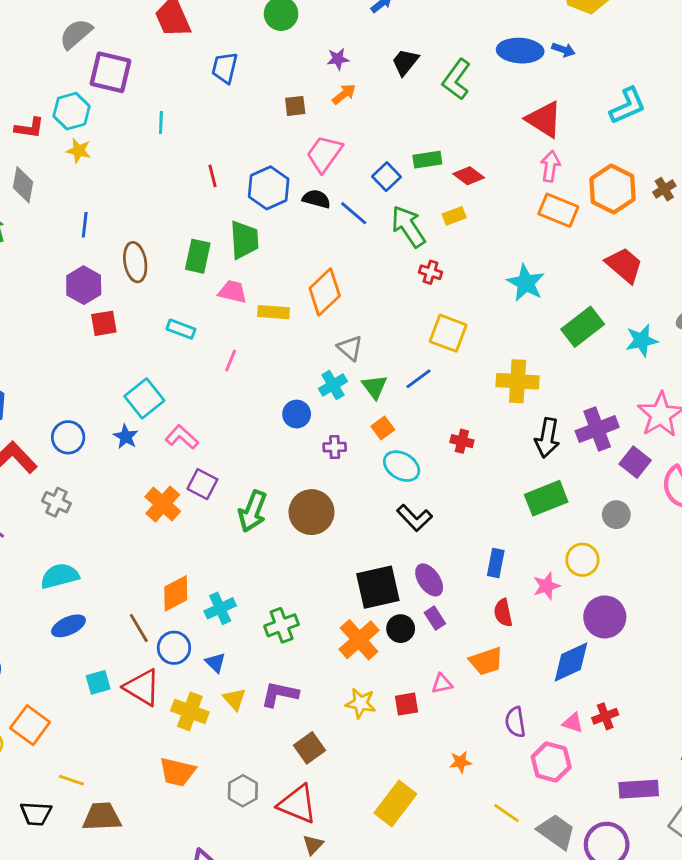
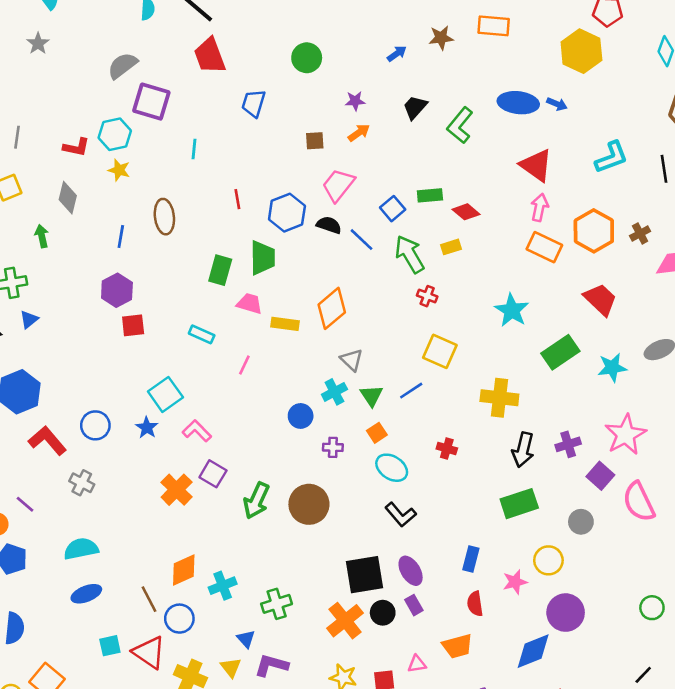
brown ellipse: (135, 262) -> (164, 217), moved
purple cross: (597, 429) -> (568, 444), size x0.7
blue triangle: (215, 663) -> (246, 639), moved

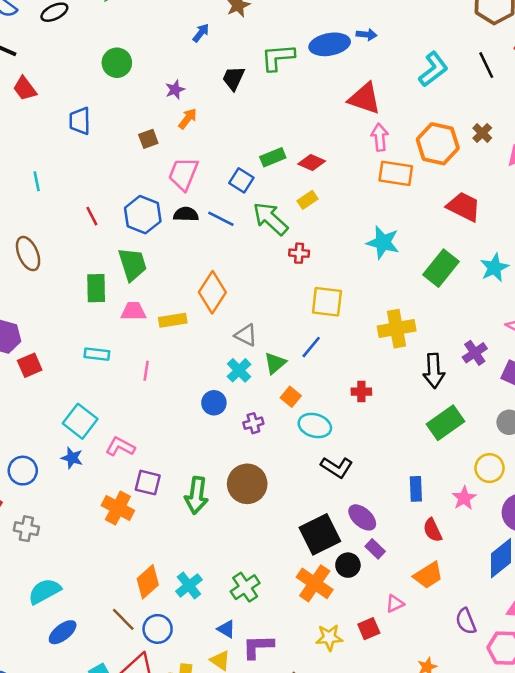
red trapezoid: (210, 56) -> (25, 89), size x0.7
green L-shape: (460, 125) -> (278, 57), moved, turned 63
green triangle: (371, 396) -> (275, 363), turned 40

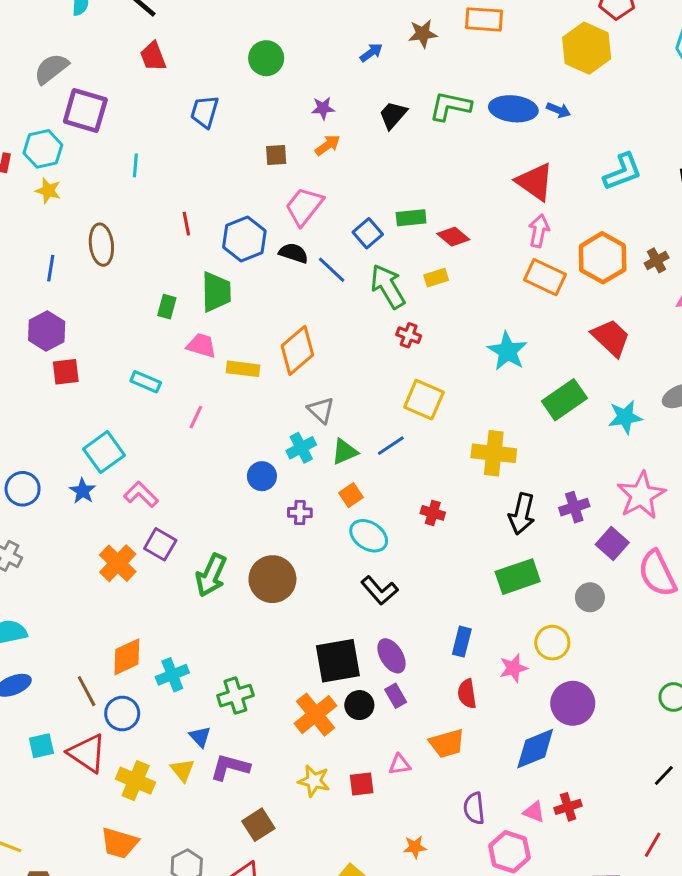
green rectangle: (96, 288) -> (167, 307), size x0.7

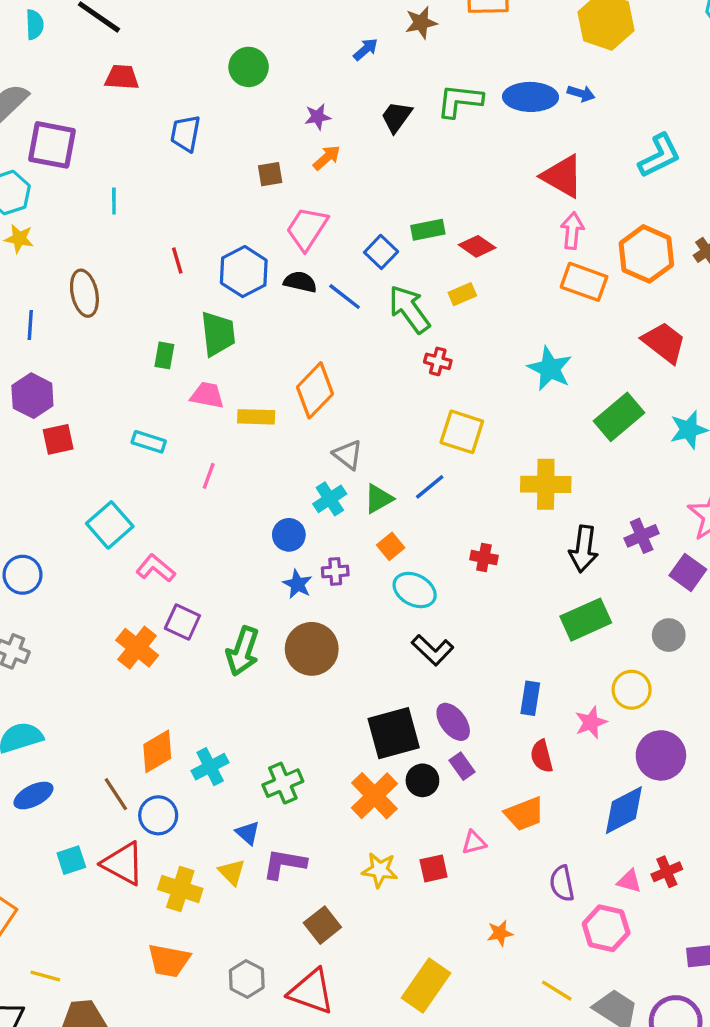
red trapezoid: (153, 56) -> (122, 77), turned 120
blue star: (83, 491) -> (297, 584), moved

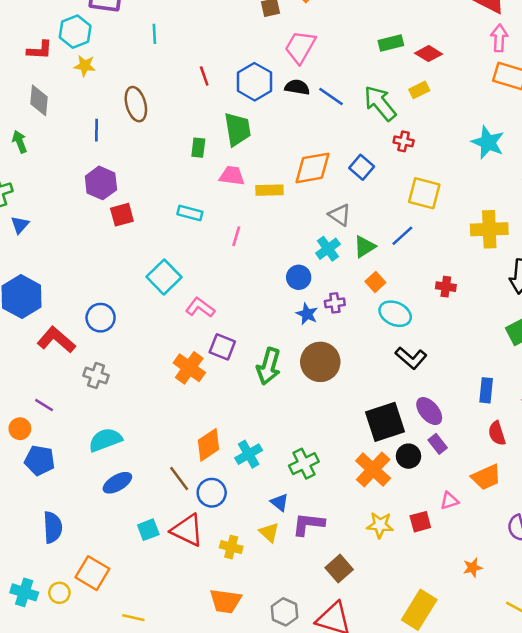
blue square: (381, 252) -> (362, 167), moved
orange diamond: (315, 390) -> (313, 168), turned 39
yellow cross: (180, 889) -> (231, 547), size x0.7

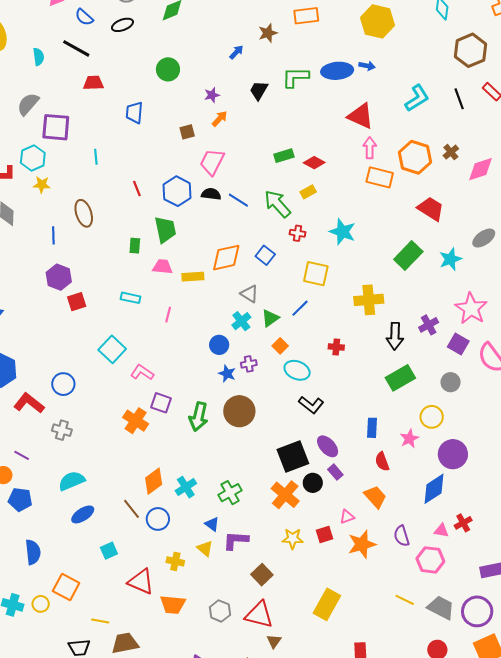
cyan star: (488, 142) -> (342, 232), moved
orange trapezoid: (486, 477) -> (375, 497), turned -105
red triangle: (187, 530) -> (141, 582), moved
orange star: (473, 568) -> (362, 544), moved, size x1.8

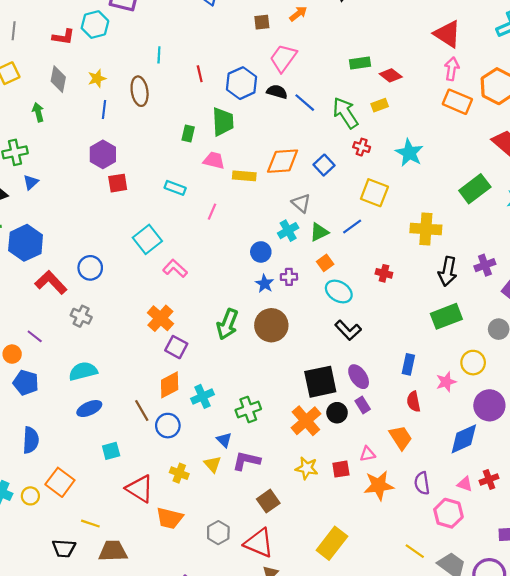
cyan line: (96, 157) -> (159, 55), moved
yellow star: (42, 185) -> (97, 79), moved, turned -30
purple square: (161, 403) -> (176, 347), moved

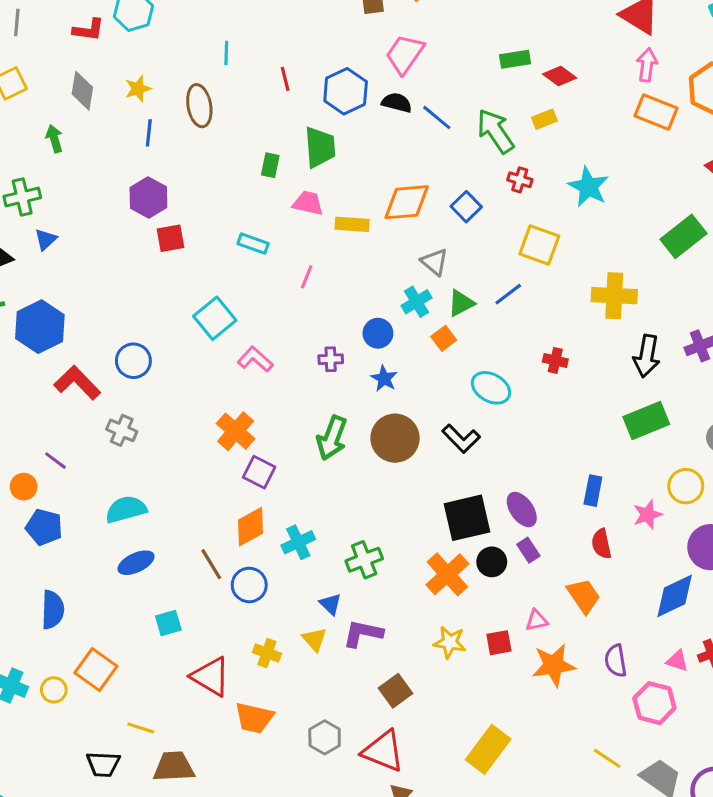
orange square: (325, 263) -> (444, 338), moved
purple cross: (289, 277) -> (331, 359), moved
black L-shape: (348, 330) -> (461, 439), moved

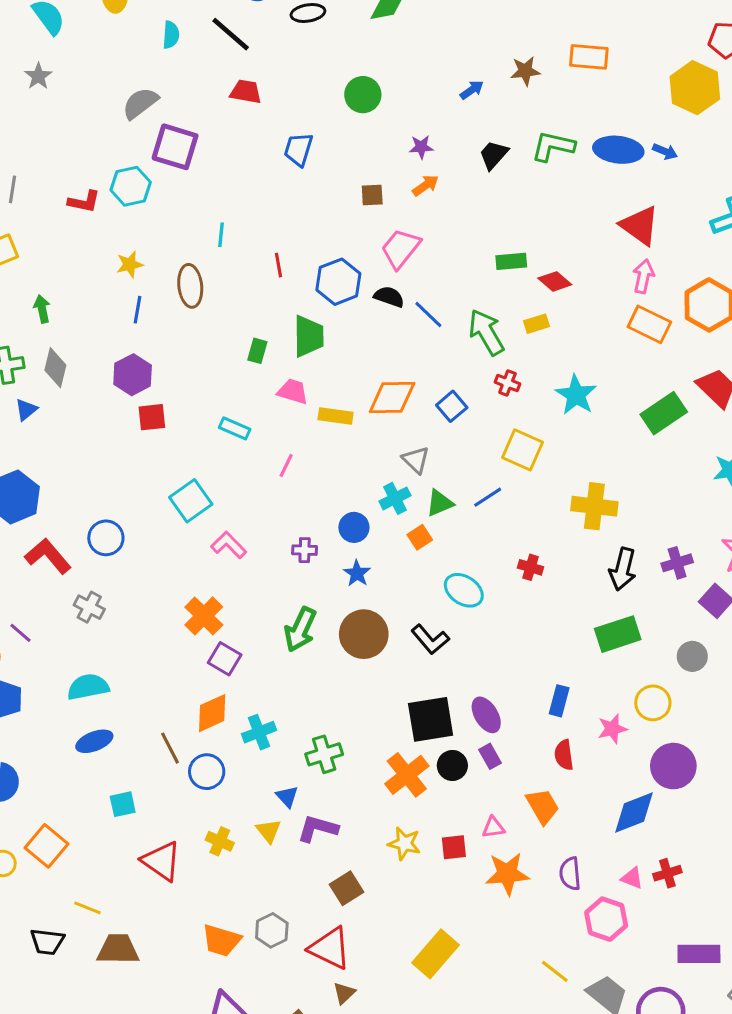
gray diamond: (82, 91) -> (55, 368), moved
green rectangle: (683, 236) -> (664, 413), moved
orange trapezoid: (254, 718) -> (221, 940), moved

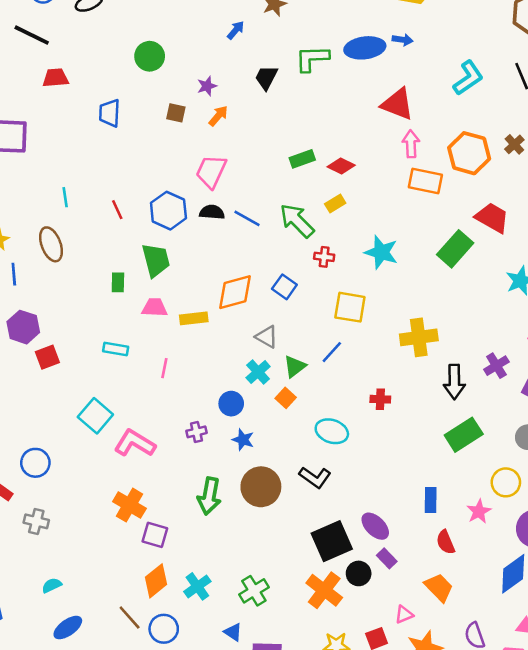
brown square: (372, 195) -> (176, 113), moved, turned 30
pink L-shape: (229, 545) -> (135, 443), size x1.4
cyan semicircle: (88, 687) -> (52, 585), size x0.6

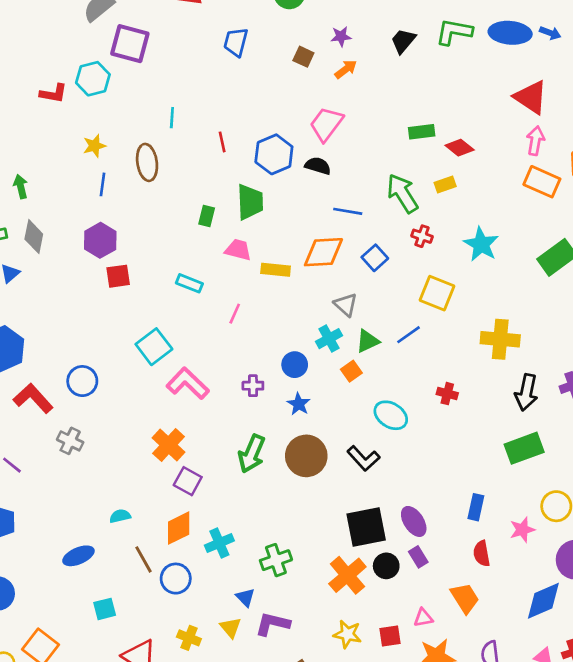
blue line: (247, 218) -> (348, 211), moved, turned -32
cyan semicircle: (52, 585) -> (120, 516), moved

